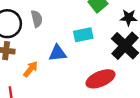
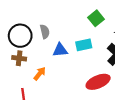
blue triangle: (58, 53) -> (60, 50), moved

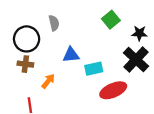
gray semicircle: (45, 32) -> (54, 23), moved
cyan rectangle: (84, 45) -> (94, 69), moved

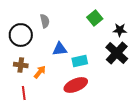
brown cross: (25, 64) -> (21, 65), moved
red ellipse: (113, 90) -> (76, 85), moved

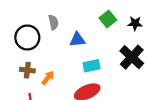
black star: (120, 30) -> (135, 23), moved
blue triangle: (60, 49) -> (77, 40), moved

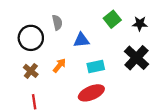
brown cross: (27, 70) -> (31, 71), turned 32
orange arrow: (48, 78) -> (59, 65), moved

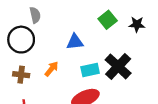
gray semicircle: (57, 22) -> (35, 15), moved
black cross: (136, 58) -> (118, 66), moved
brown cross: (31, 71) -> (21, 75), turned -32

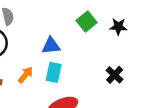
black cross: (118, 66) -> (115, 75), moved, size x0.6
cyan rectangle: (90, 70) -> (54, 72), moved, turned -66

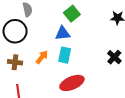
green square: (87, 21) -> (72, 14), moved

